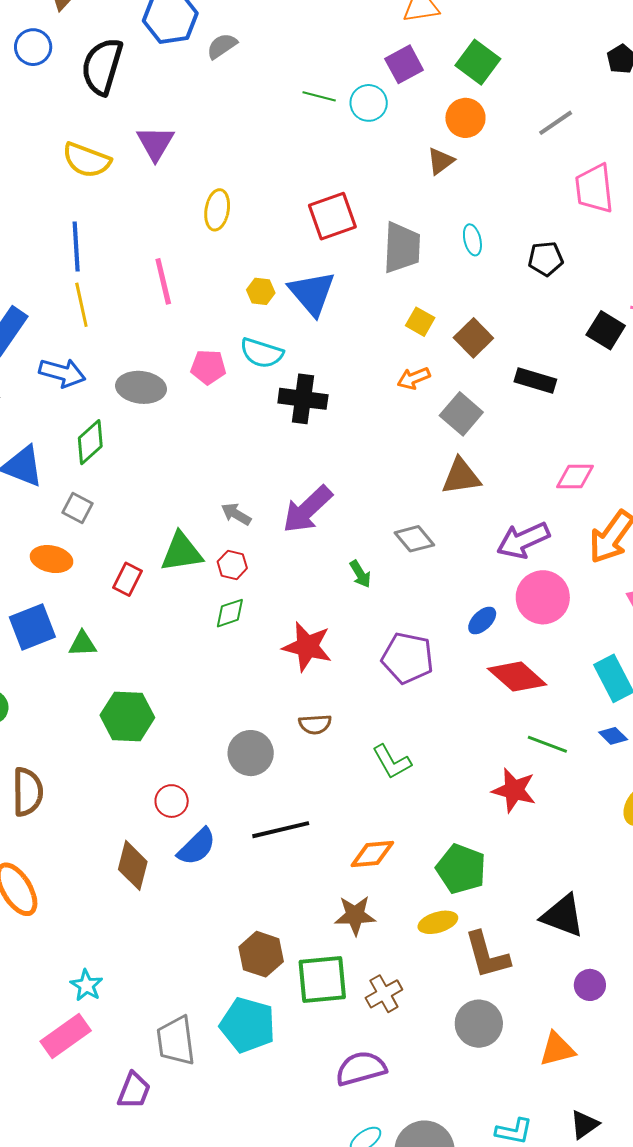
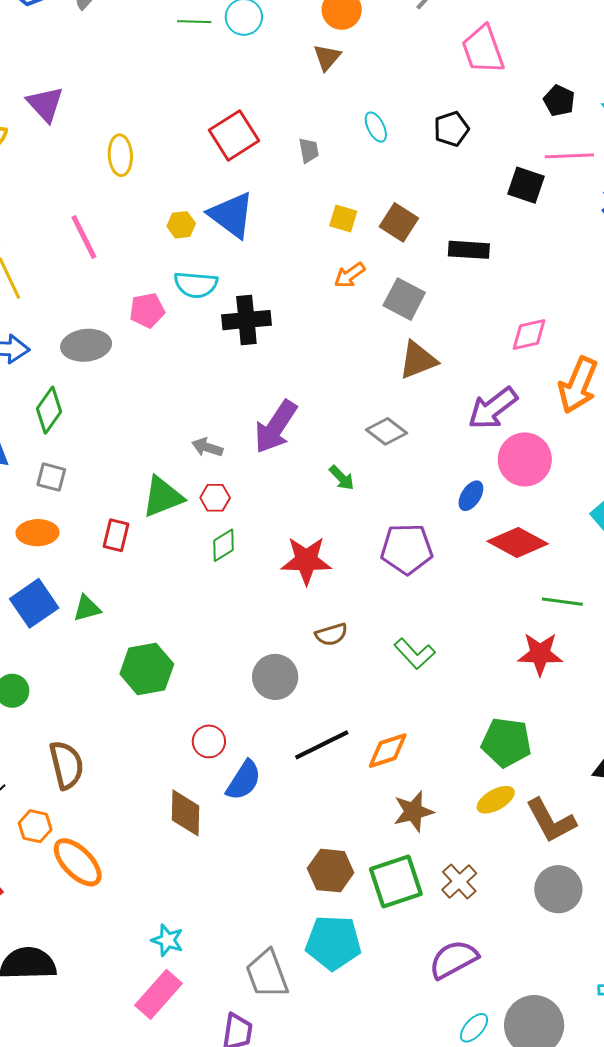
gray trapezoid: (402, 248) -> (309, 150), size x0.5
orange diamond: (372, 854) -> (388, 751), moved

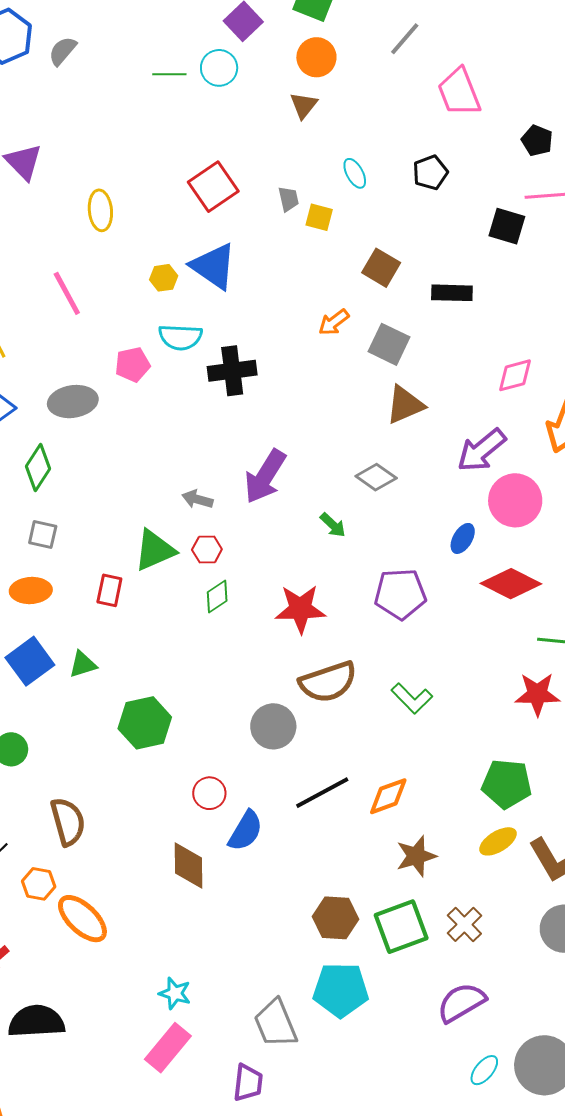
yellow square: (343, 218) -> (319, 217), moved
brown semicircle: (331, 634) -> (328, 682), size x1.8

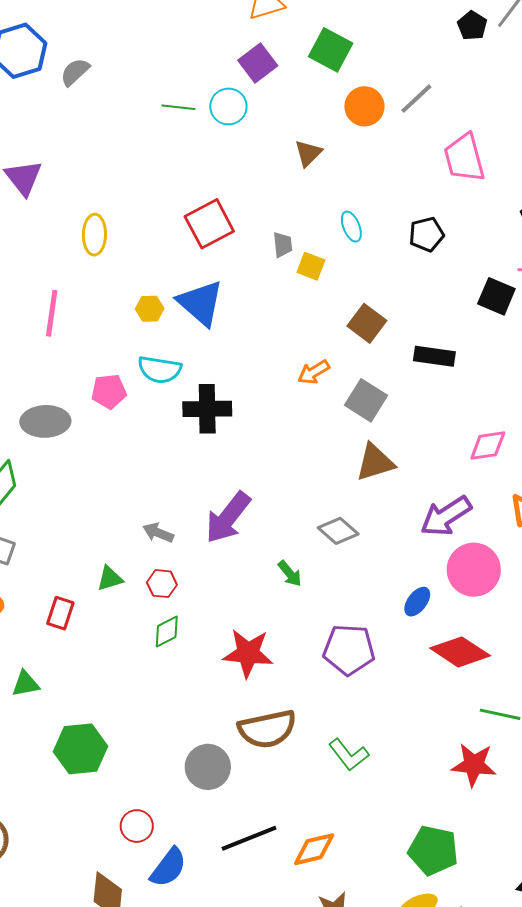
orange circle: (316, 57) -> (364, 106), moved
pink line: (67, 293) -> (52, 313), turned 30
green triangle: (155, 550) -> (110, 578), size x0.6

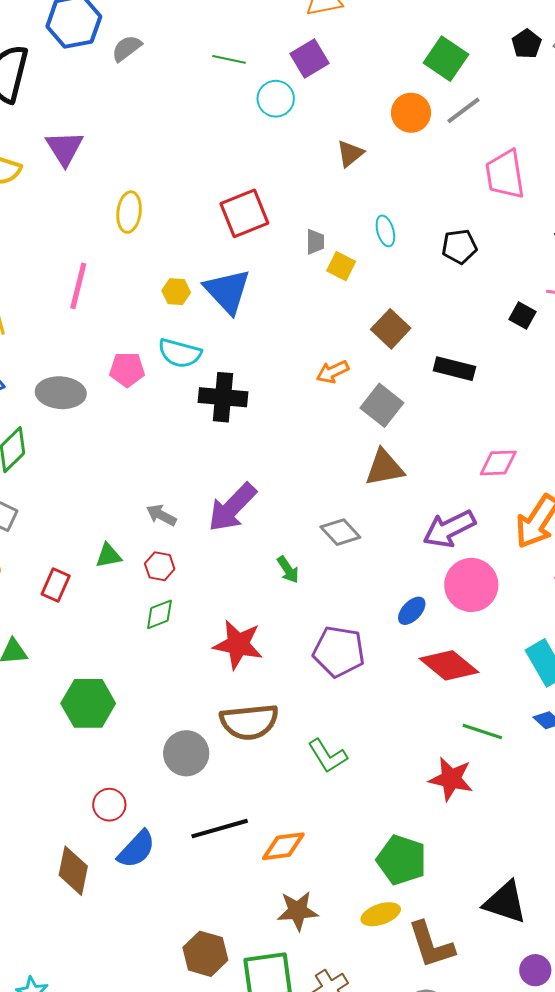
green square: (331, 50) -> (446, 59), moved
green line: (178, 107) -> (229, 59), moved
black square: (496, 296) -> (522, 315), size x0.7
green hexagon: (81, 749) -> (88, 703), moved

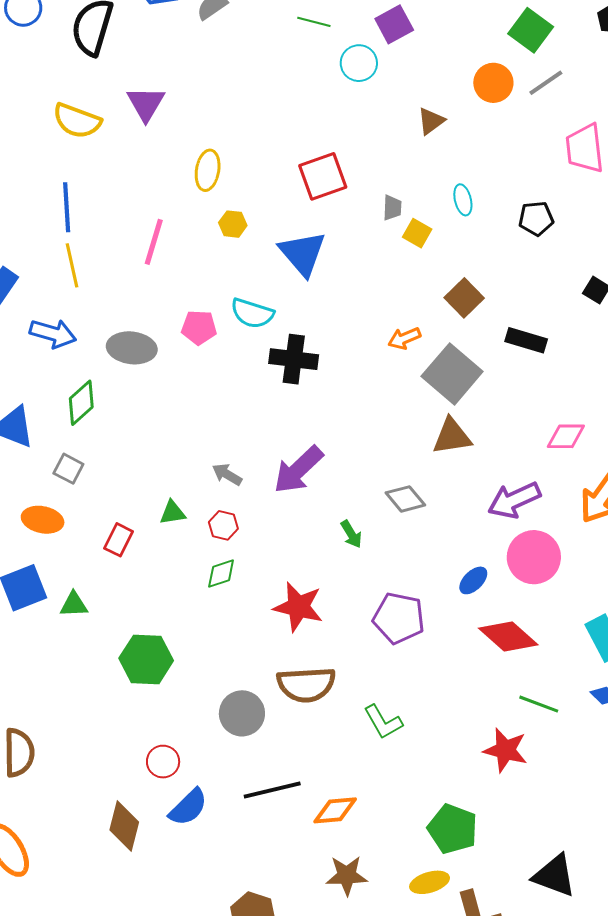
yellow hexagon: (176, 292) -> (233, 224), moved
gray square: (382, 405) -> (452, 374), size x1.4

